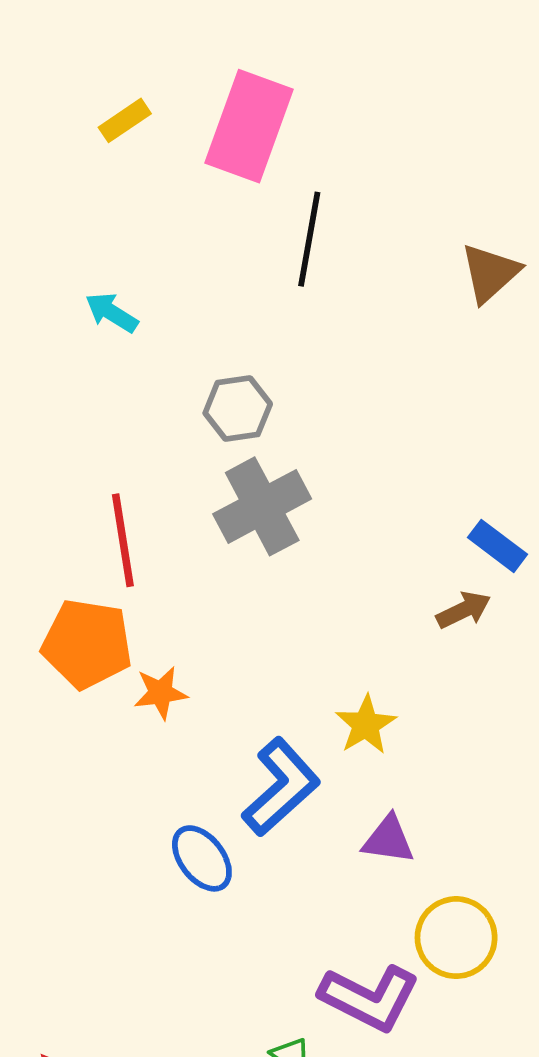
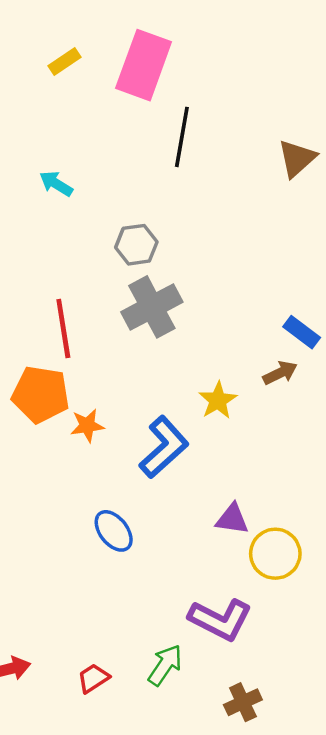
yellow star: (366, 725) -> (218, 400), moved
blue L-shape: (281, 787) -> (164, 447), moved
yellow circle: (456, 938) -> (275, 554), moved

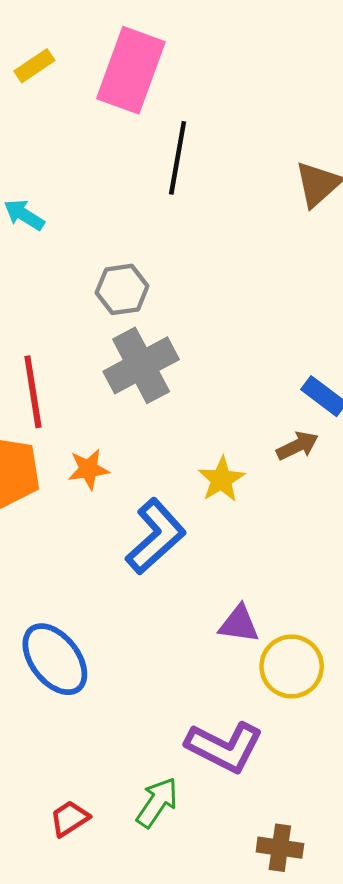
orange star: (87, 426) -> (88, 469), moved
blue ellipse: (114, 531) -> (55, 659), moved, size x1.4
brown cross: (243, 702) -> (280, 848), moved, turned 33

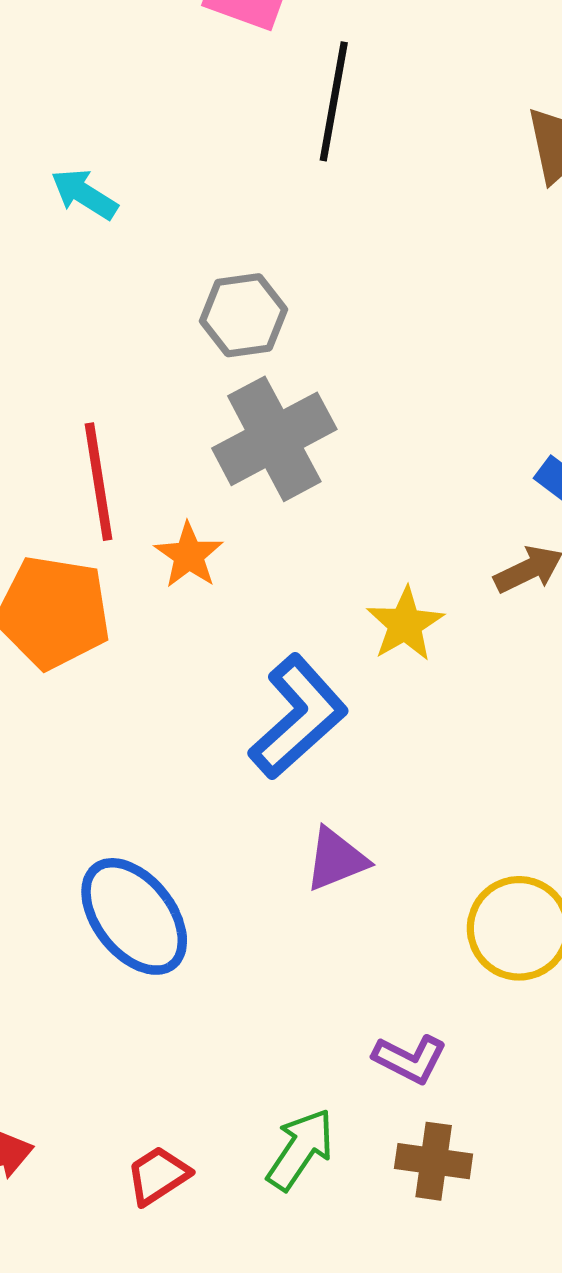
orange star: (88, 469) -> (189, 555), moved, turned -30
purple triangle: (239, 624) -> (336, 859), moved, turned -30
purple L-shape: (224, 747) -> (410, 1059), size x0.6
brown cross: (280, 848) -> (434, 1161), moved

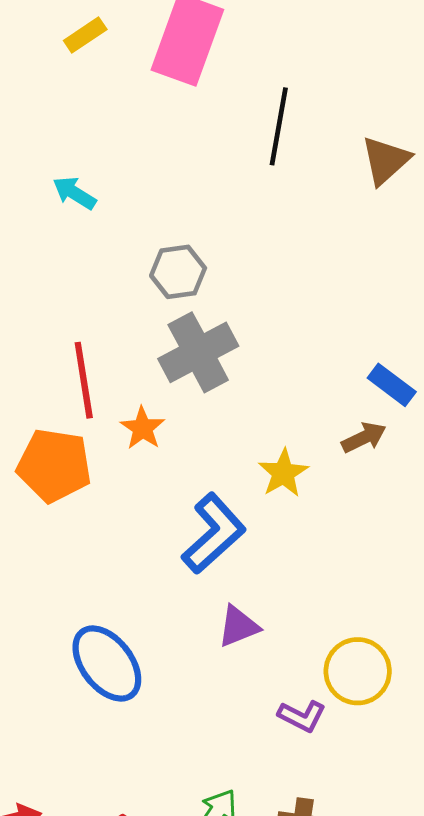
black line: (334, 101) -> (279, 126), moved
purple L-shape: (410, 1059) -> (302, 716), moved

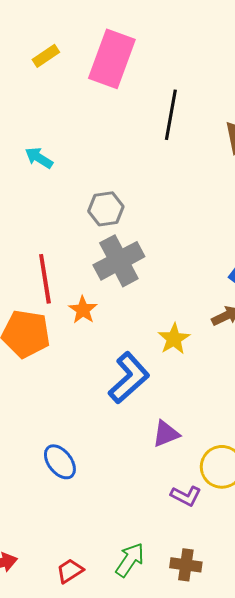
purple triangle: (238, 626) -> (166, 434), moved
blue ellipse: (107, 663) -> (60, 462), size x0.7

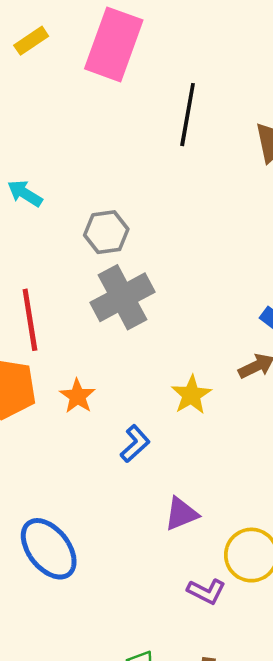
cyan arrow: (39, 158) -> (25, 193), moved
orange star: (83, 310) -> (77, 396), moved
blue L-shape: (129, 378) -> (135, 444), size x0.6
blue ellipse: (60, 462) -> (49, 549), size x1.4

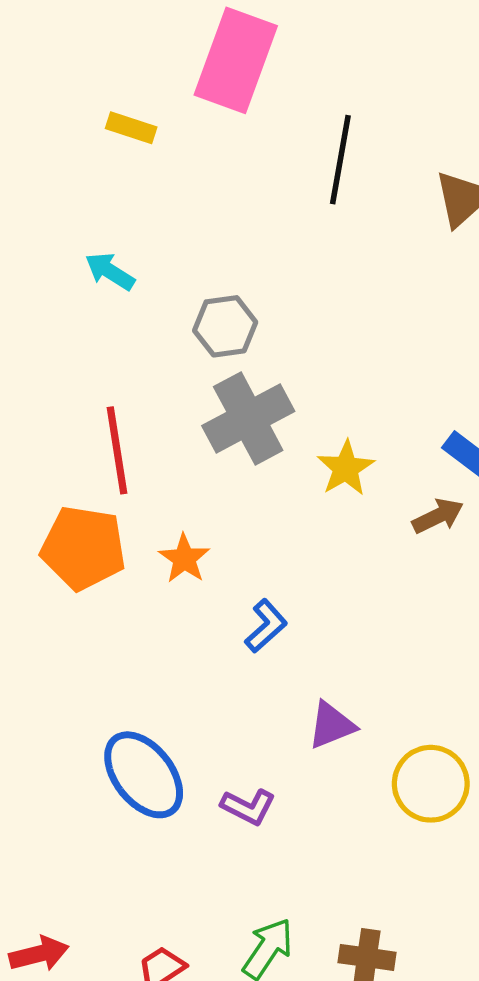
yellow rectangle: (31, 41) -> (131, 128), moved, turned 52
yellow star: (191, 395) -> (346, 468), moved
purple L-shape: (206, 591) -> (248, 807), moved

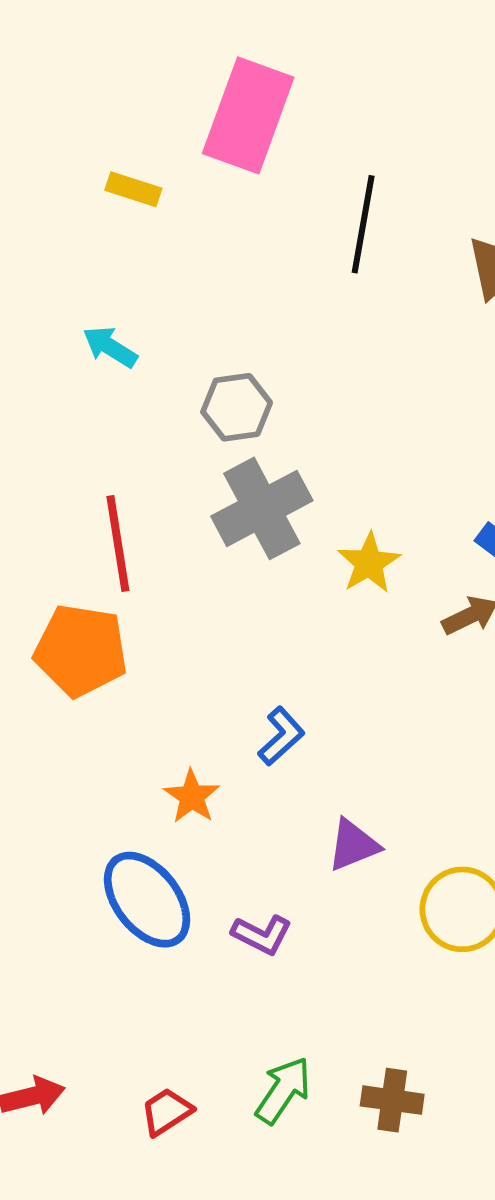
orange star: (184, 559) -> (192, 796), moved

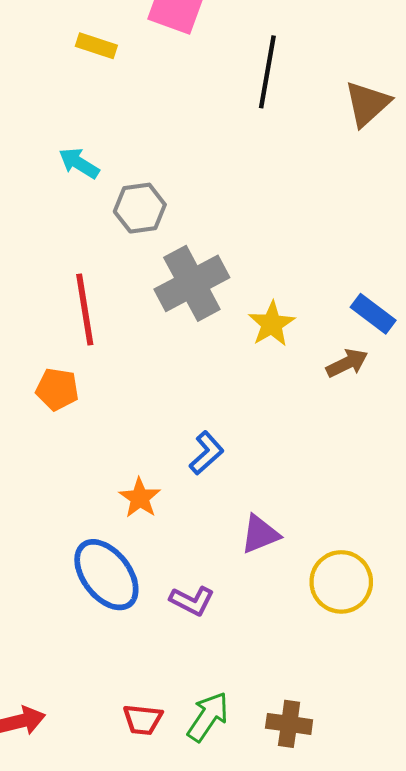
gray hexagon: (237, 407) -> (140, 208), moved
orange pentagon: (81, 651) -> (57, 389), size x0.6
red trapezoid: (166, 1112) -> (143, 720), moved, turned -141

